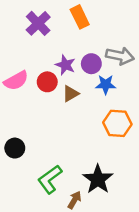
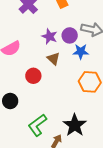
red circle: (47, 82) -> (33, 76), moved
brown triangle: (71, 94) -> (54, 59), turned -48

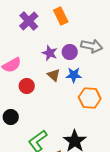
blue star: (81, 52) -> (74, 75), moved
red circle: (33, 76) -> (27, 86), moved

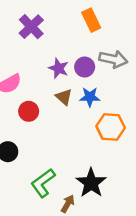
orange rectangle: (61, 16) -> (91, 20), moved

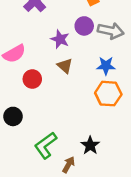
purple circle: (85, 67) -> (84, 26), moved
blue star: (90, 97) -> (106, 66), moved
black star: (91, 183) -> (90, 145), size x0.7

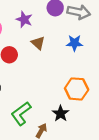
purple star: (60, 39) -> (24, 20), moved
orange hexagon: (108, 94) -> (77, 89), moved

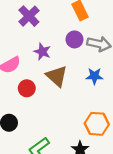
brown triangle: (38, 43) -> (57, 76), size x1.5

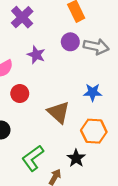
brown triangle: (57, 76) -> (59, 112), moved
blue star: (94, 76) -> (93, 92), moved

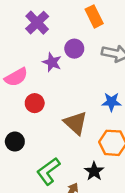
purple circle: (70, 42) -> (74, 49), moved

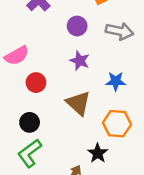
purple star: (52, 62) -> (80, 61), moved
black circle: (15, 142) -> (30, 122), moved
green L-shape: (48, 171) -> (30, 153), moved

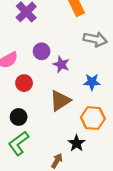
purple circle: (77, 26) -> (42, 51), moved
brown triangle: (78, 103) -> (60, 101), turned 45

